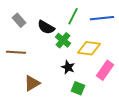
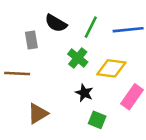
gray rectangle: (19, 20) -> (31, 40), moved, turned 32
black semicircle: (46, 27) -> (56, 23), moved

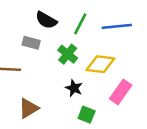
gray rectangle: (31, 40) -> (31, 43), moved, turned -66

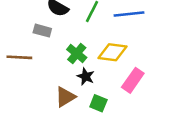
green cross: (68, 54) -> (77, 54), moved
brown triangle: (29, 108) -> (65, 97), moved

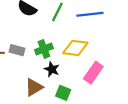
gray rectangle: (42, 31) -> (17, 50), moved
green cross: (77, 54) -> (44, 49), turned 30

